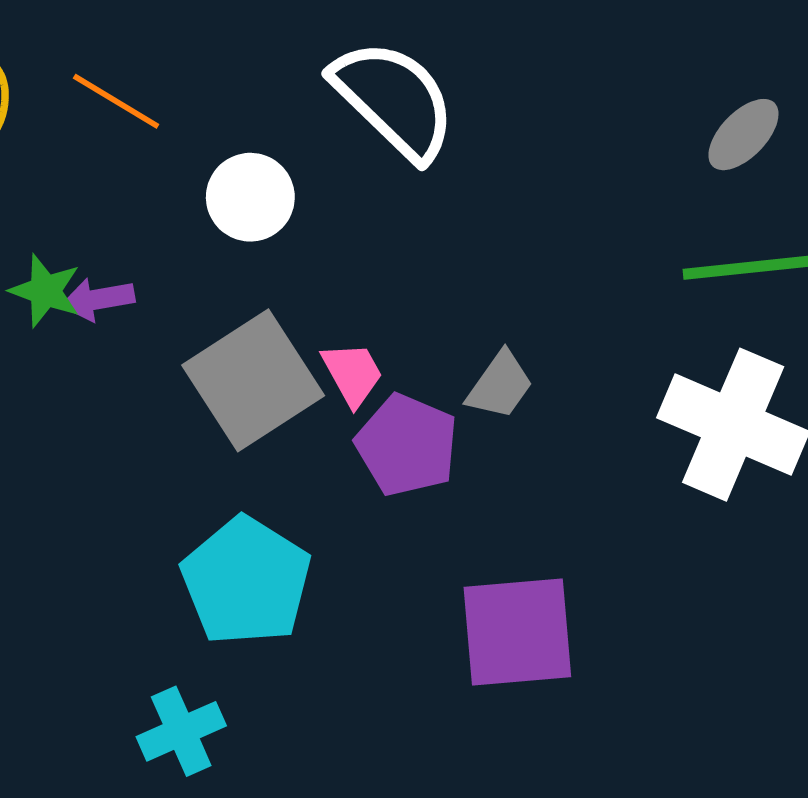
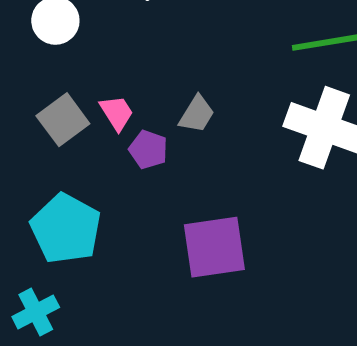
gray square: (253, 380) -> (63, 120), size x0.7
purple pentagon: (407, 445) -> (148, 150), size x0.7

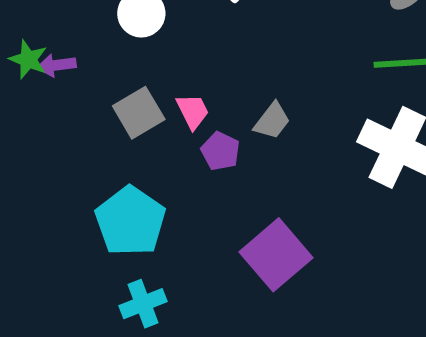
purple square: (214, 247) -> (276, 255), turned -38
cyan cross: (36, 312) -> (143, 304), moved

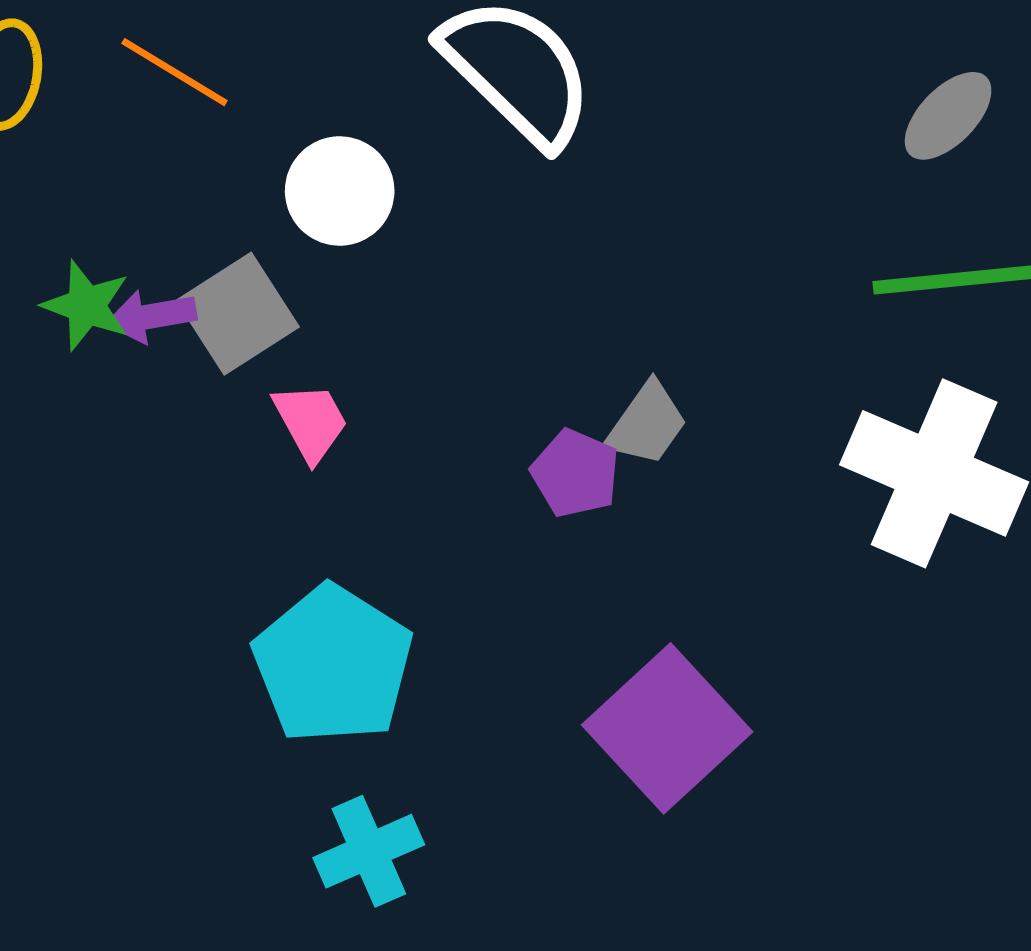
pink trapezoid: (193, 111) -> (311, 422), moved
gray square: (139, 113) -> (238, 314), moved
purple pentagon: (220, 151) -> (575, 473), moved

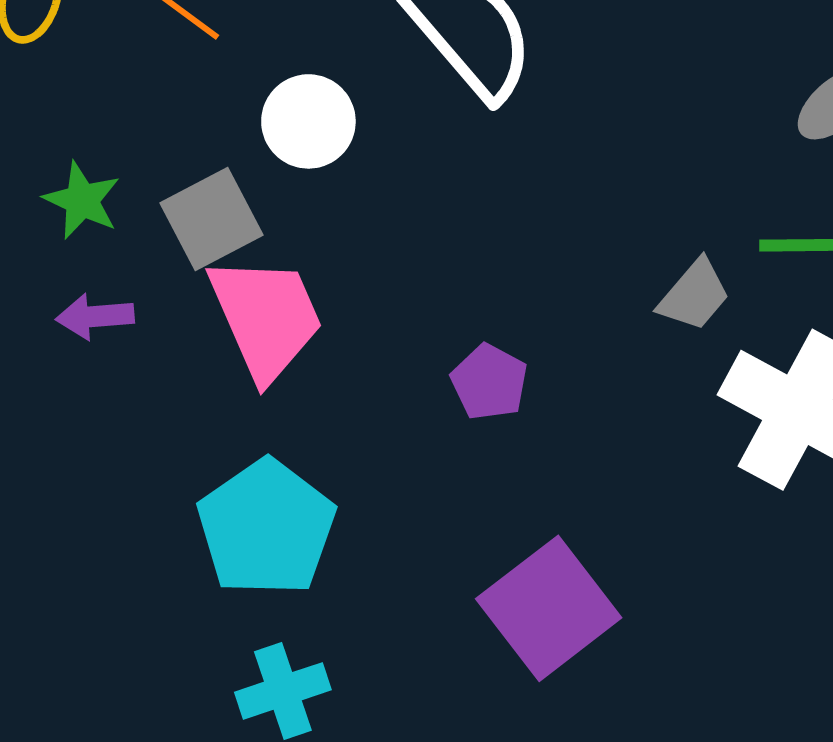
purple arrow: (151, 316) -> (95, 316), moved
pink trapezoid: (311, 422) -> (266, 318), size x1.8
gray trapezoid: (647, 424) -> (694, 295), moved

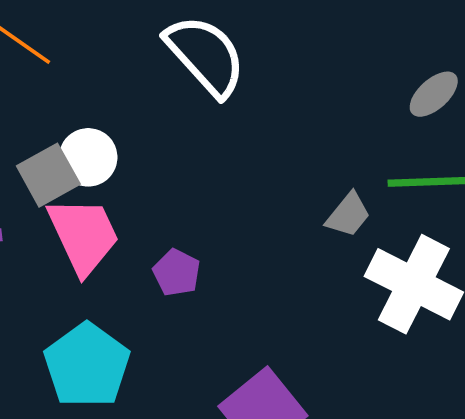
white circle: (308, 121) -> (88, 157), moved
purple pentagon: (489, 382) -> (177, 273), moved

